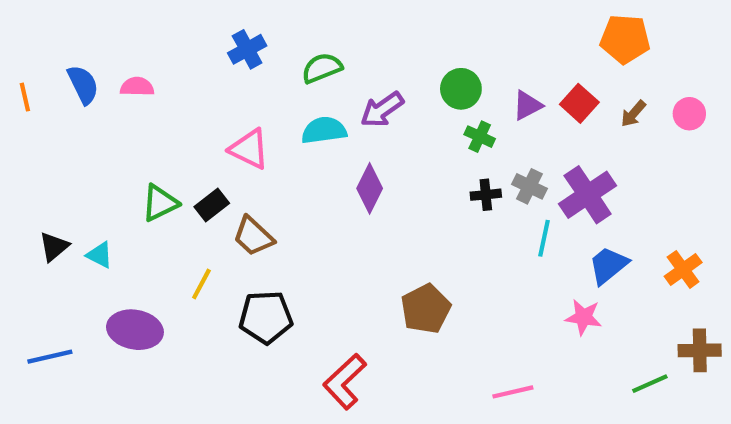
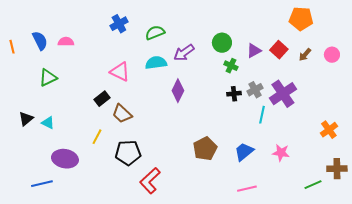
gray cross: (529, 186) -> (255, 90), turned 35
green triangle: (160, 203) -> (48, 78), moved
blue trapezoid: (608, 265) -> (244, 152), moved
blue line: (50, 357) -> (42, 184), moved
red L-shape: (345, 382) -> (150, 181), moved

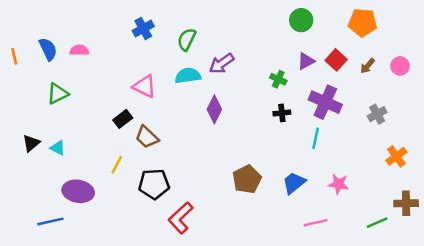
green semicircle: (155, 33) -> (187, 39), turned -42
green circle: (222, 43) -> (301, 20), moved
gray cross: (255, 90) -> (377, 114), moved
purple cross: (283, 94) -> (325, 102), moved, turned -32
pink line: (247, 189) -> (316, 223), moved

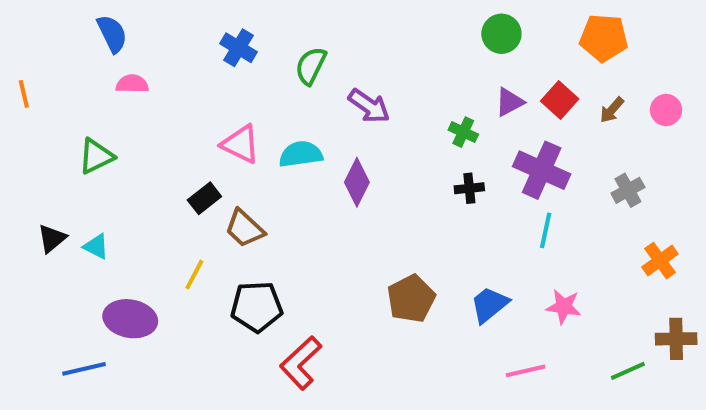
blue cross: (143, 29) -> (239, 48), turned -30
blue semicircle: (48, 49) -> (112, 34), moved
purple arrow: (222, 64) -> (369, 106), turned -110
cyan semicircle: (188, 76) -> (301, 154), moved
cyan line: (316, 138) -> (546, 230), moved

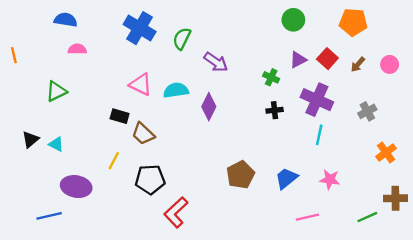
blue semicircle: (112, 34) -> (66, 20), turned -55
blue cross: (239, 48) -> (140, 28), size x1.5
black rectangle: (204, 198) -> (120, 116), turned 54

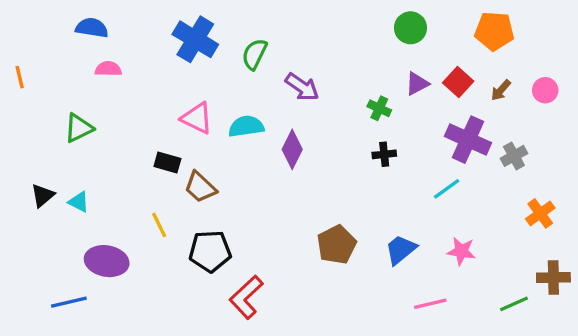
purple cross: (317, 100) -> (468, 140), moved
cyan line: (319, 135) -> (447, 189), turned 42
yellow line: (114, 161) -> (159, 225), turned -54

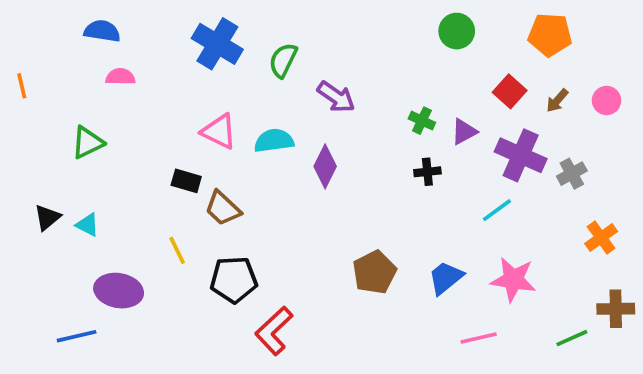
purple triangle: (417, 84) -> (464, 132), moved
pink star: (461, 251) -> (513, 280), size x1.4

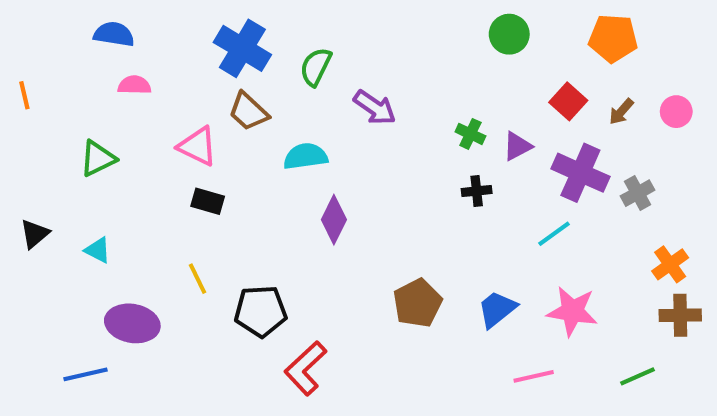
pink triangle: (219, 132) -> (198, 146), moved
purple diamond: (325, 166) -> (334, 220), moved
brown trapezoid: (223, 208) -> (248, 112), moved
black triangle: (47, 217) -> (35, 234), moved
brown cross: (616, 309) -> (680, 315), moved

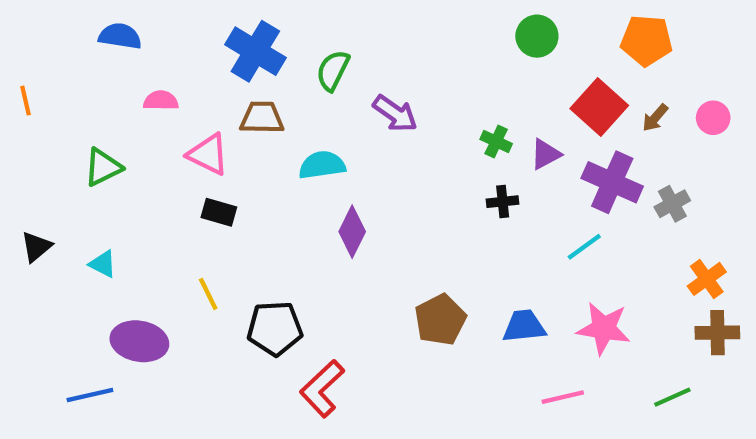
pink semicircle: (134, 85) -> (161, 101), moved
red square: (568, 101) -> (599, 107), size x1.4
brown trapezoid: (248, 112) -> (262, 118), turned 138
blue trapezoid: (497, 309) -> (524, 326), turned 33

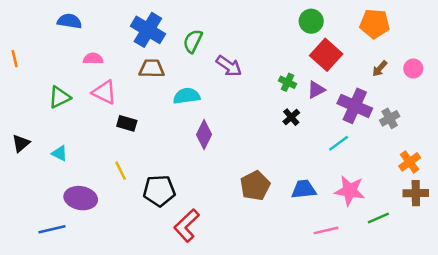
red square: (599, 107) -> (326, 55), moved
pink triangle: (208, 154) -> (104, 92), moved
black cross: (503, 202) -> (291, 117), turned -35
green line: (672, 397) -> (378, 218), moved

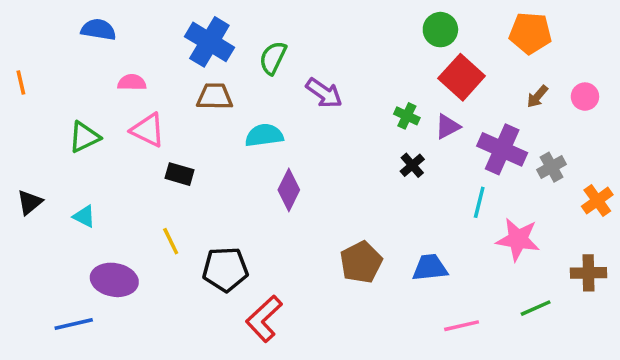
cyan line: (339, 143) -> (479, 202), turned -40
orange cross: (410, 162) -> (597, 201), moved
pink star: (350, 191) -> (518, 239), moved

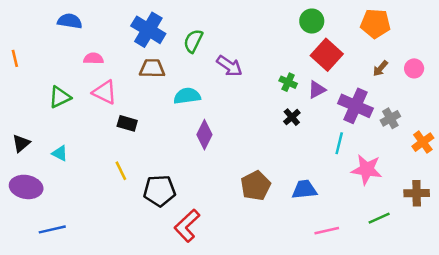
purple ellipse: (114, 280) -> (26, 187), moved

